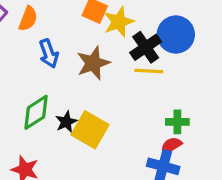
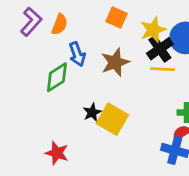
yellow star: (119, 22) -> (153, 30), moved
green diamond: (36, 112) -> (57, 77), moved

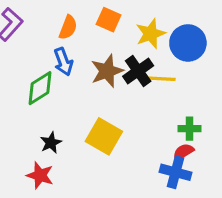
orange semicircle: (60, 24) -> (68, 27), moved
black cross: (160, 49) -> (138, 71), moved
black star: (92, 112) -> (51, 143), moved

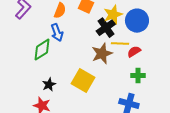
brown star: (107, 71) -> (102, 54), moved
black cross: (138, 71) -> (106, 28), moved
red semicircle: (183, 152) -> (134, 52), moved

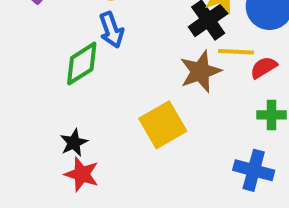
yellow square: (83, 81) -> (163, 125), turned 30
black star: (49, 85) -> (74, 143), moved

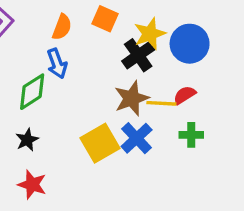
yellow line: (236, 52) -> (161, 103), moved
black star: (74, 143) -> (27, 140), moved
blue cross: (254, 170) -> (137, 138), moved, turned 32

